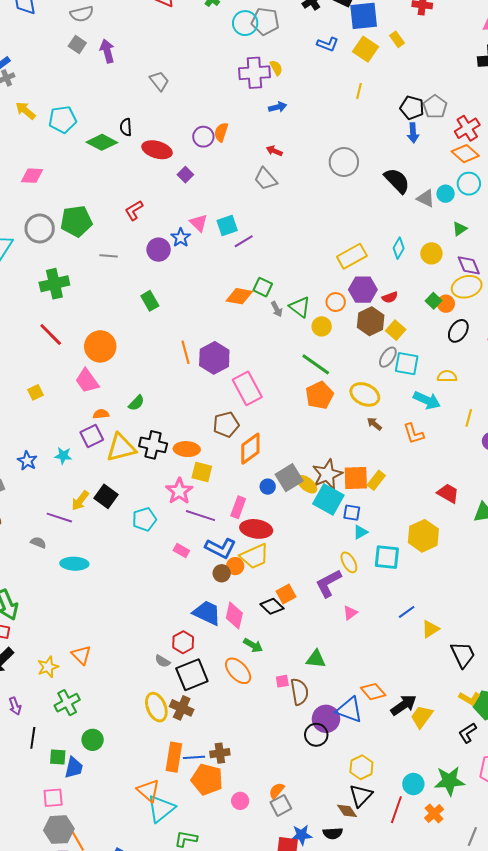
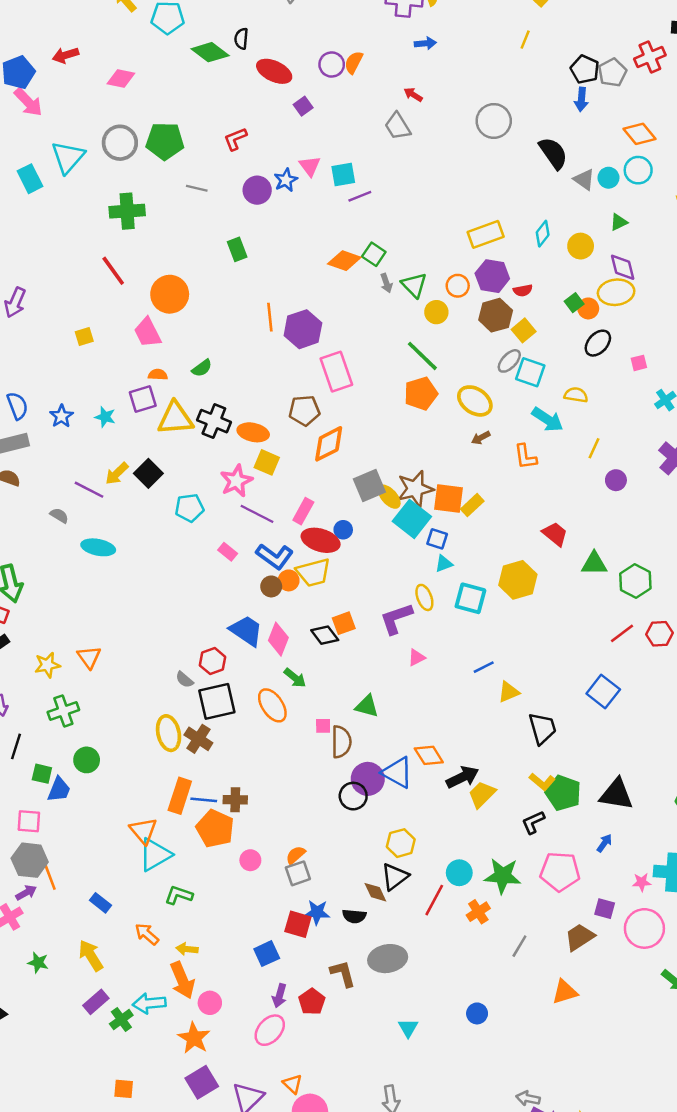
red cross: (467, 128) -> (650, 57), moved
brown arrow: (374, 424) -> (481, 438), turned -77
blue circle: (268, 487) -> (343, 530), moved

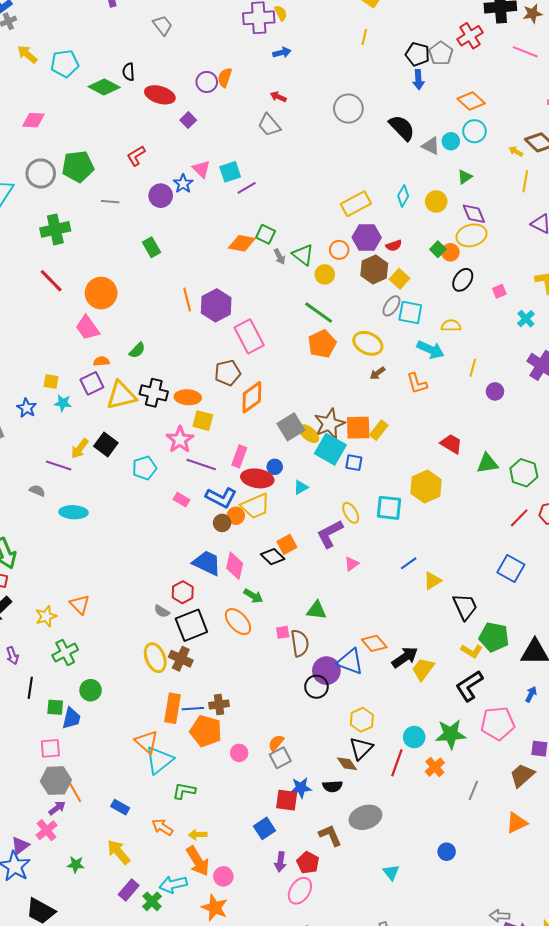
yellow square: (84, 337) -> (51, 382), moved, turned 35
cyan triangle: (444, 564) -> (301, 487), moved
green pentagon: (563, 793) -> (494, 637), moved
black L-shape: (533, 822) -> (469, 686), size x1.5
pink ellipse: (270, 1030) -> (300, 891), moved

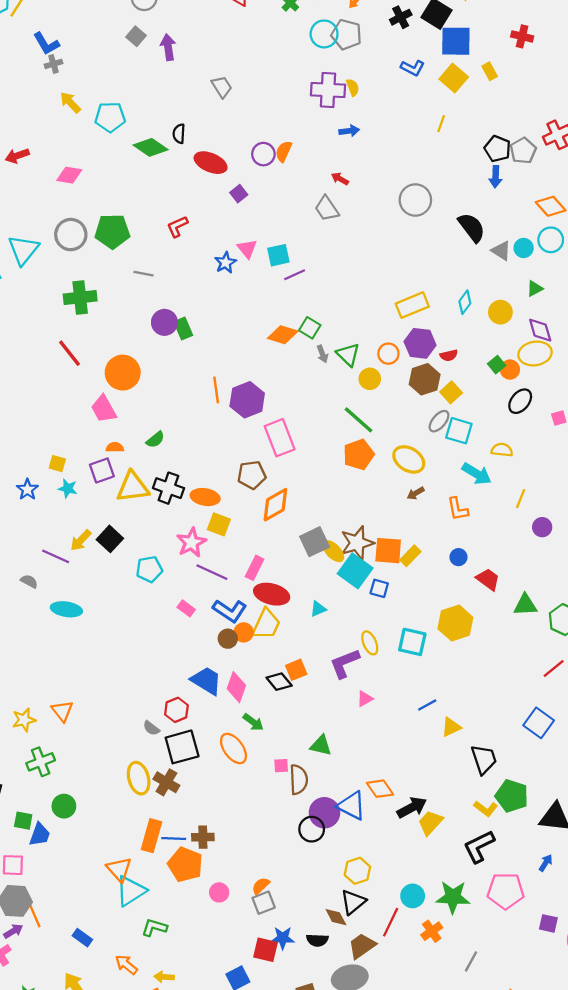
purple circle: (161, 196) -> (164, 322), moved
blue circle: (275, 467) -> (458, 557), moved
yellow trapezoid: (255, 506) -> (266, 624), turned -48
brown trapezoid: (522, 775) -> (362, 946), moved

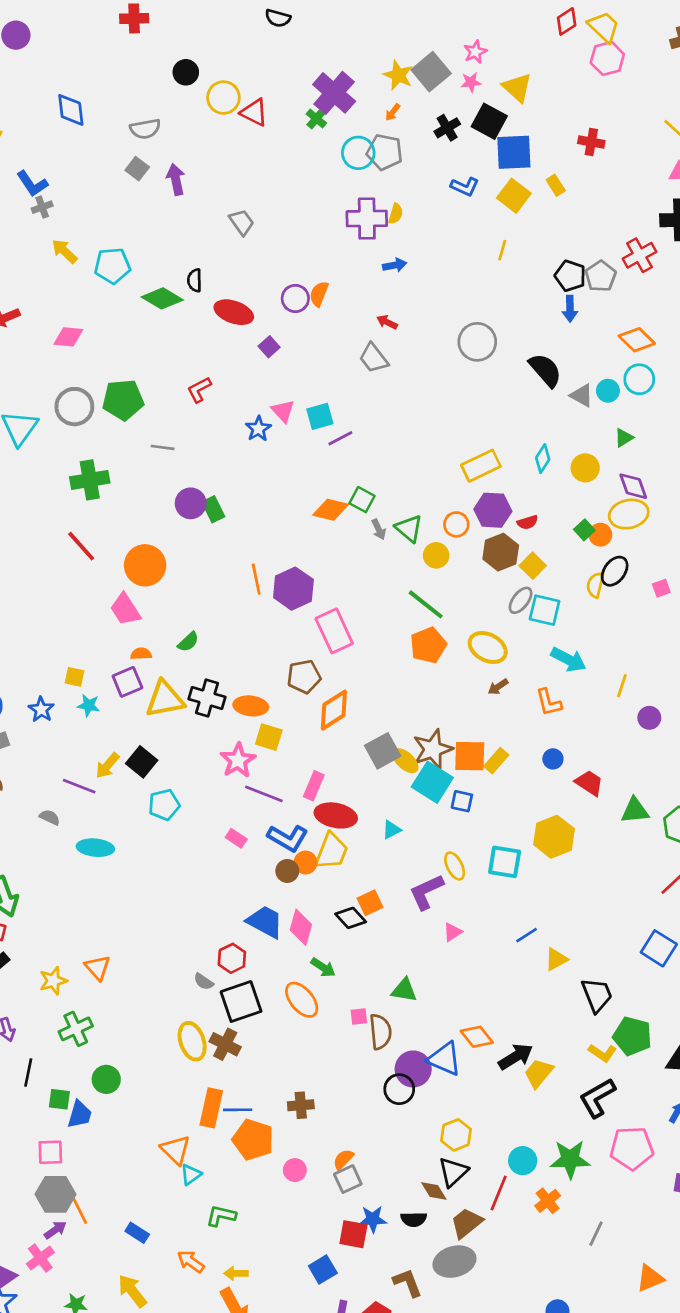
yellow semicircle: (353, 87) -> (396, 214), turned 42
yellow semicircle: (502, 450) -> (595, 585), moved, turned -80
cyan pentagon: (149, 569) -> (164, 805), moved
brown cross: (203, 837) -> (301, 1105), moved
cyan triangle: (131, 891) -> (191, 1174), size x0.6

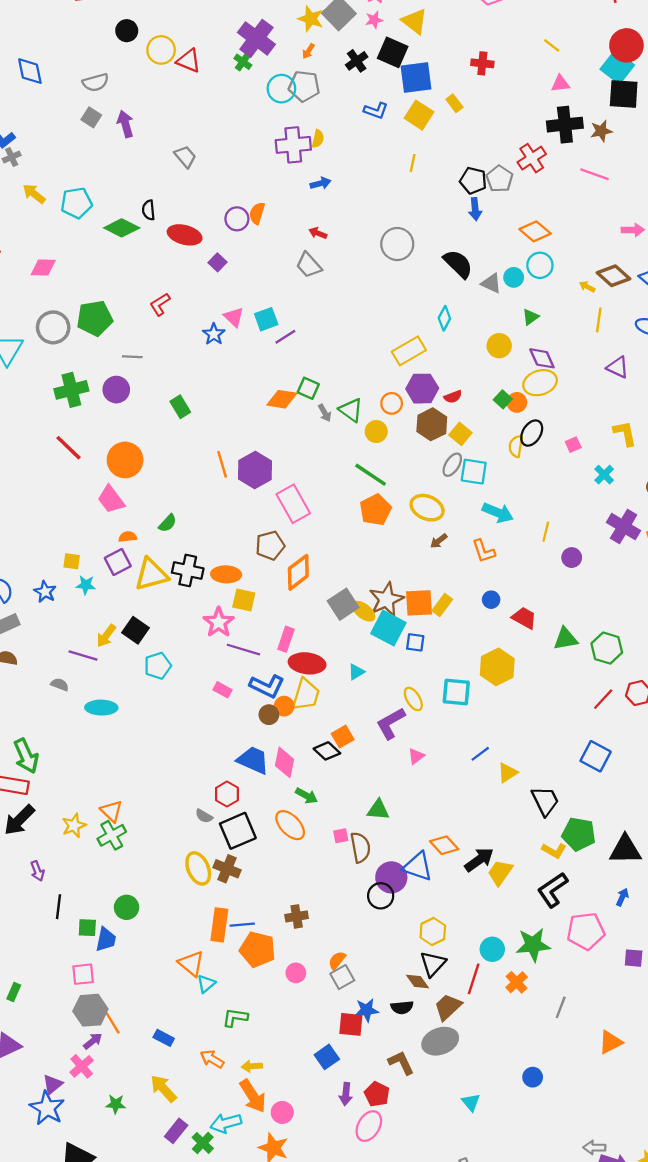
cyan diamond: (543, 459) -> (444, 318), moved
purple circle: (191, 503) -> (116, 390), moved
green cross: (76, 1029) -> (112, 835), moved

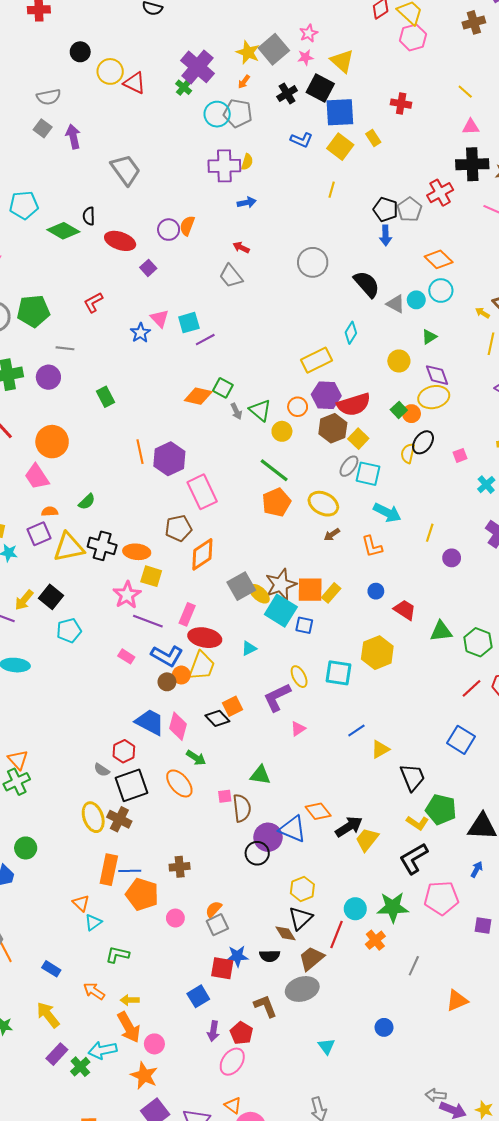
gray trapezoid: (185, 157) -> (126, 170), size x1.5
red semicircle: (453, 397) -> (354, 404), size x2.0
orange triangle: (191, 964) -> (81, 903), size x0.7

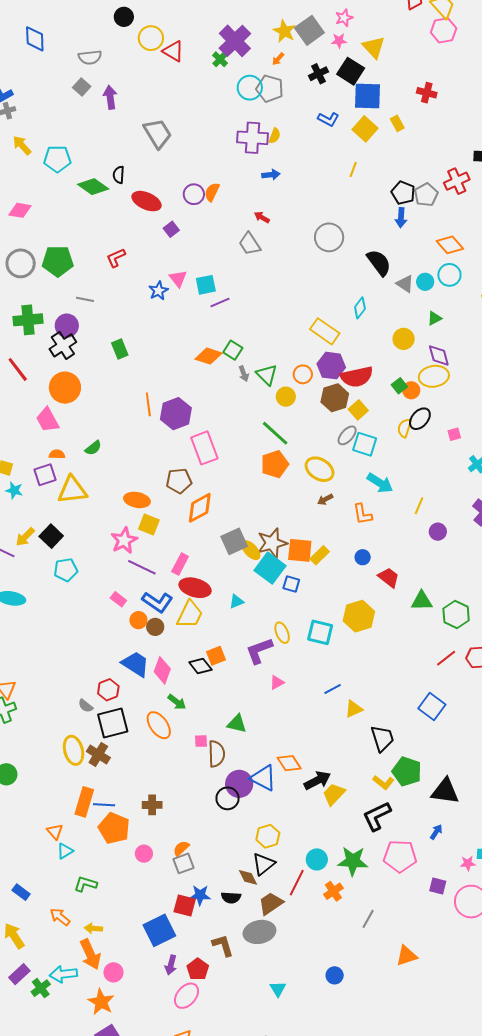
yellow rectangle: (317, 360) -> (325, 331), turned 56
black cross: (102, 546) -> (63, 345), moved, turned 36
orange circle: (181, 675) -> (138, 620), moved
blue square: (198, 996) -> (159, 930), size x1.5

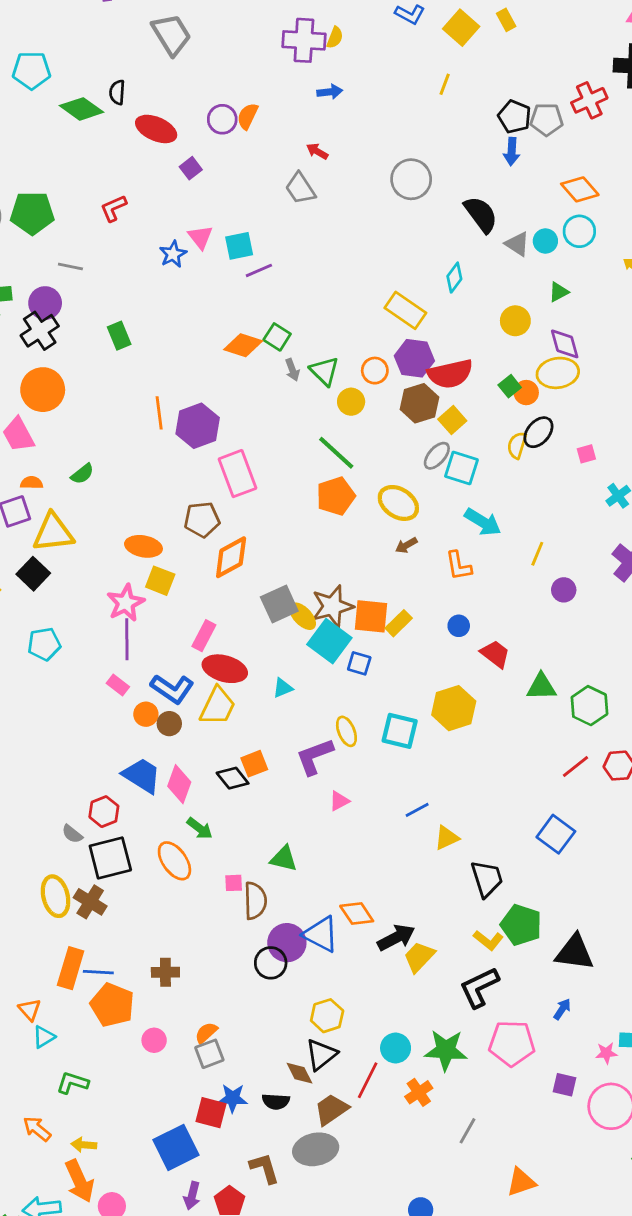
gray pentagon: (426, 195) -> (547, 119), turned 30
black square: (51, 536) -> (33, 574), moved
purple line: (142, 567) -> (127, 639), moved, turned 64

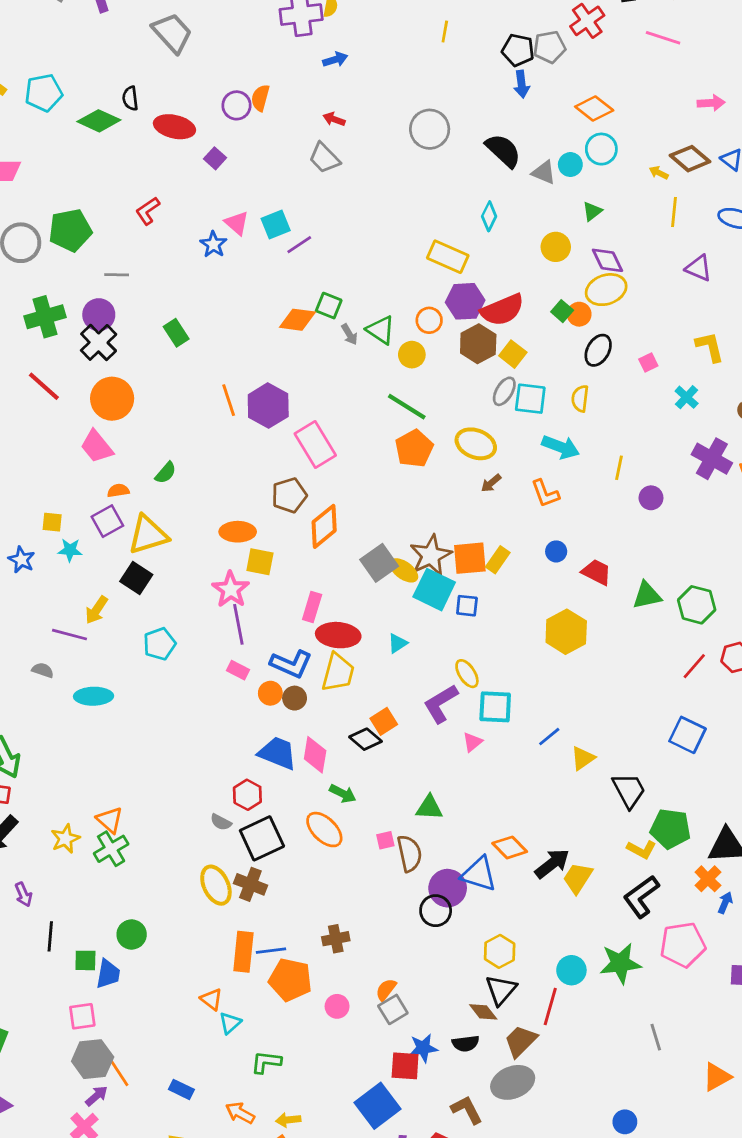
yellow semicircle: (517, 445) -> (580, 399), moved
cyan square: (400, 731) -> (495, 707), moved
orange cross: (419, 1092) -> (708, 879), moved
gray line: (467, 1131) -> (656, 1037), turned -36

